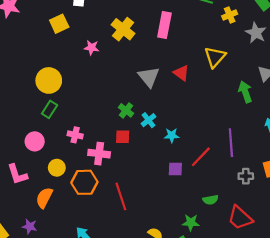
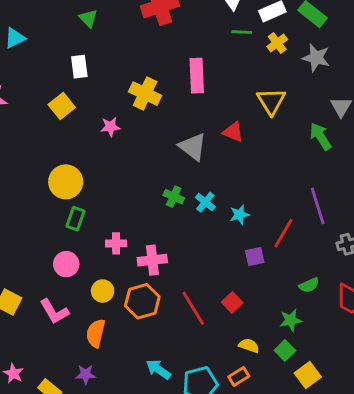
red square: (123, 137) -> (232, 303), moved, turned -32

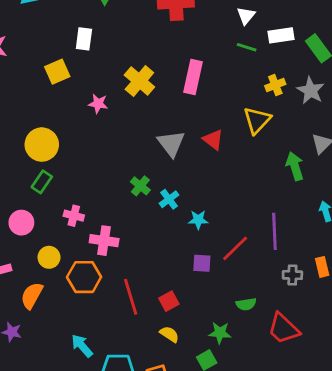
yellow cross: (277, 43) -> (275, 85), moved
yellow semicircle: (249, 346) -> (169, 334), moved

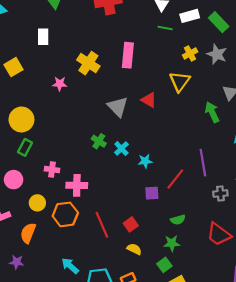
yellow square: (57, 72) -> (13, 67), moved
green semicircle: (246, 304) -> (178, 220), moved

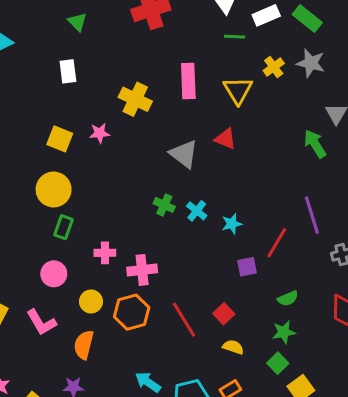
yellow square: (13, 67) -> (60, 139), moved, turned -30
yellow triangle: (180, 81) -> (238, 90), moved

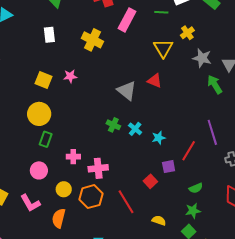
gray star: (311, 63) -> (202, 58), moved
pink rectangle: (188, 81) -> (127, 20), moved, turned 30
yellow cross: (135, 99) -> (92, 40), moved
red square: (224, 314) -> (150, 181), moved

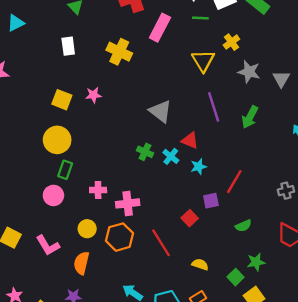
red triangle: (155, 81) -> (190, 140), moved
green arrow: (215, 85) -> (250, 117), moved, turned -120
purple line: (212, 132) -> (214, 107), moved
pink circle: (39, 170) -> (53, 195), moved
green star: (193, 211) -> (256, 262), moved

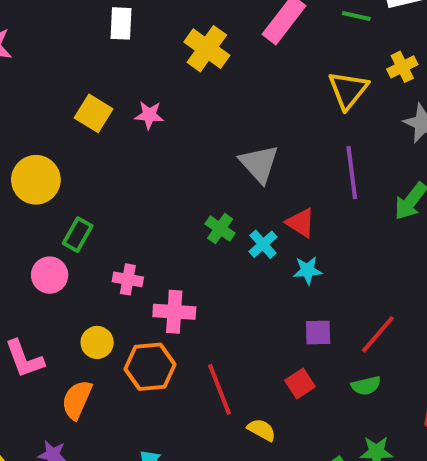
yellow circle: (57, 140) -> (36, 180), moved
red line: (234, 182) -> (378, 334), moved
red square: (190, 218) -> (300, 384), moved
yellow semicircle: (200, 264) -> (262, 430), moved

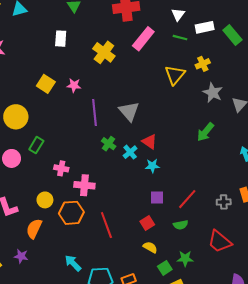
purple line: (352, 173) -> (94, 113), moved
pink circle: (50, 275) -> (12, 158), moved
yellow semicircle: (262, 430) -> (150, 247), moved

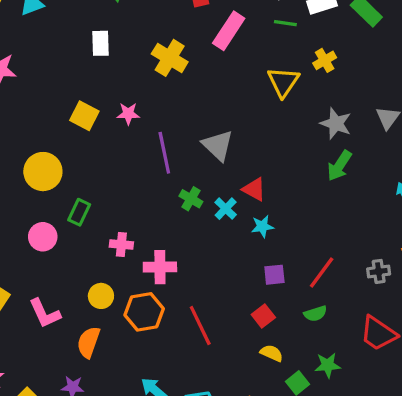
gray star: (213, 93) -> (336, 123), moved

